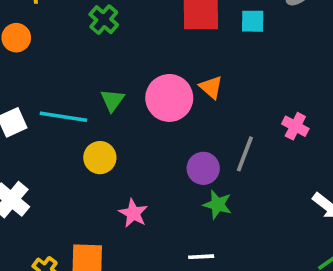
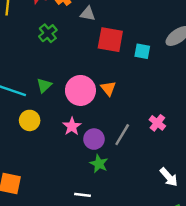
pink star: (133, 213) -> (72, 126), moved

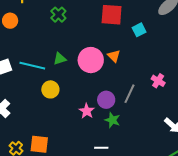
cyan square: (142, 51) -> (139, 30), moved, turned -32
green triangle: (44, 85) -> (60, 59), turned 32
pink star: (72, 126) -> (87, 111), moved

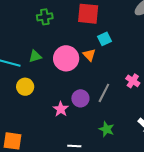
green cross: (58, 15) -> (45, 17), moved, turned 35
cyan square: (139, 30) -> (104, 39), moved
green star: (112, 120) -> (106, 129), moved

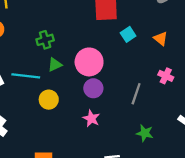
green cross: (45, 17) -> (45, 40), moved
orange triangle: (89, 55) -> (161, 39), moved
purple circle: (80, 98) -> (93, 88), moved

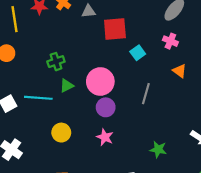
orange triangle: (161, 39) -> (180, 71), moved
pink cross: (166, 76) -> (170, 41), moved
gray line: (136, 94) -> (146, 94), moved
yellow circle: (49, 100) -> (61, 133), moved

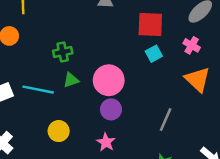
red square: (115, 29) -> (150, 25), moved
orange triangle: (180, 71) -> (197, 79), size x1.6
gray line: (146, 94) -> (166, 119), moved

